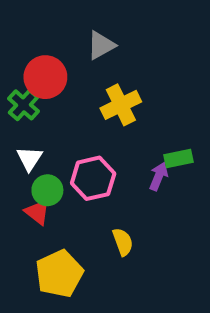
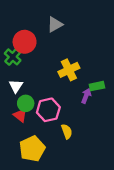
yellow cross: (121, 105) -> (69, 70), moved
pink hexagon: (93, 178) -> (48, 110), moved

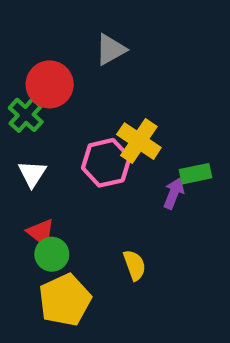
yellow cross: (69, 70) -> (139, 141), turned -30
green circle: (26, 103) -> (52, 254), moved
pink hexagon: (48, 110) -> (106, 163), moved

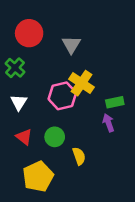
gray triangle: (111, 50) -> (71, 45), moved, turned -30
red circle: (50, 84) -> (29, 33), moved
purple arrow: (174, 193) -> (108, 123), moved, turned -42
green circle: (52, 254) -> (55, 137), moved

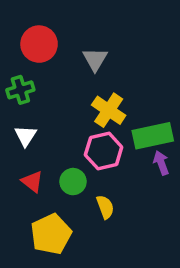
green cross: (15, 68) -> (20, 90), turned 30
pink hexagon: (62, 96) -> (104, 151), moved
green rectangle: (115, 102) -> (153, 136), size x1.6
purple arrow: (108, 123) -> (161, 163), moved

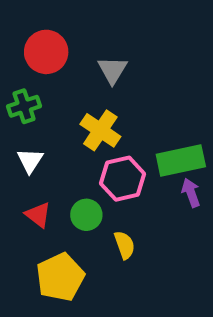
yellow cross: (109, 110) -> (100, 130), moved

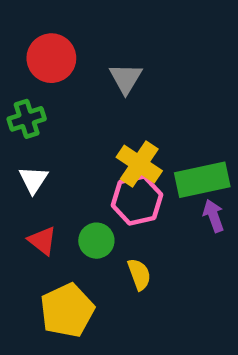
yellow cross: (100, 130) -> (139, 164), moved

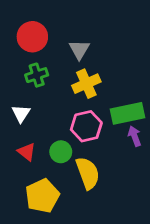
green cross: (27, 119) -> (37, 75), moved
yellow cross: (139, 164) -> (86, 84), moved, turned 32
yellow semicircle: (139, 274) -> (88, 173), size x1.6

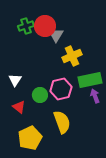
red circle: (32, 37) -> (45, 26), moved
green cross: (37, 75) -> (26, 26), moved
yellow cross: (86, 84) -> (72, 56), moved
green circle: (61, 152) -> (40, 95), moved

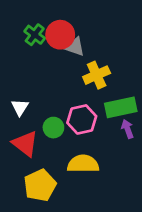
green cross: (26, 26) -> (35, 35), turned -35
gray triangle: (56, 35) -> (75, 47), turned -42
red triangle: (19, 107) -> (25, 144), size x1.5
yellow semicircle: (62, 122) -> (83, 164), turned -70

